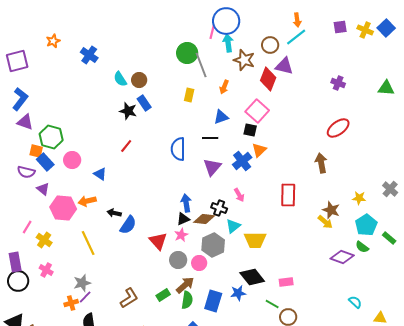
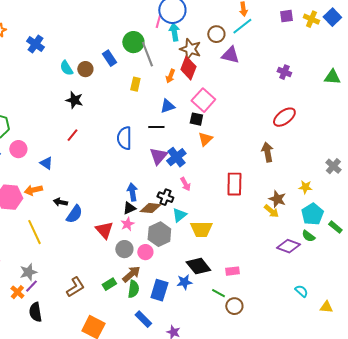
red diamond: (268, 79) -> (188, 68), moved
blue rectangle: (144, 103) -> (109, 58), moved
blue cross: (242, 161) -> (176, 157), moved
gray cross: (390, 189) -> (333, 166), moved
orange cross: (71, 303) -> (17, 292), turned -32

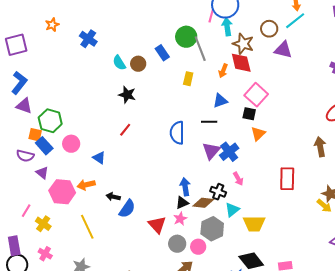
red diamond: (188, 68) -> (241, 63), turned -35

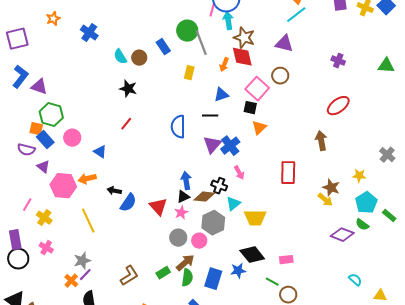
brown circle: (269, 29) -> (280, 76), moved
purple triangle: (24, 106) -> (39, 87), moved
red triangle: (157, 225) -> (158, 207), moved

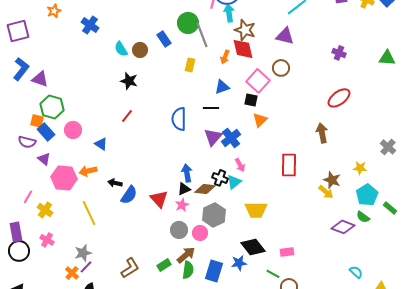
cyan triangle: (233, 204) -> (234, 182), moved

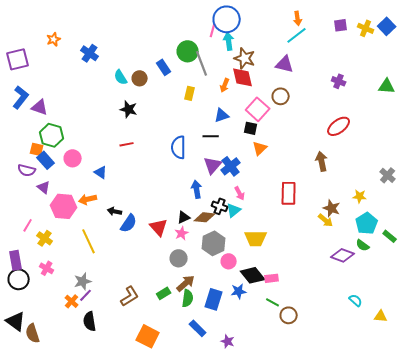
red line: (127, 116) -> (127, 144), turned 40
blue arrow: (187, 173) -> (197, 189), moved
pink circle: (200, 233) -> (229, 261), moved
pink rectangle: (287, 252) -> (272, 278), moved

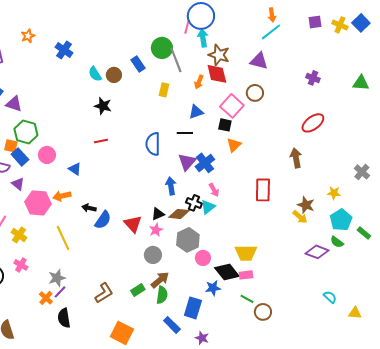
yellow trapezoid: (256, 238) -> (246, 253), moved
blue rectangle: (214, 299) -> (193, 308), moved

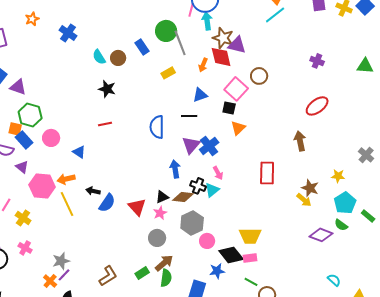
purple triangle: (259, 61) -> (237, 45), moved
yellow rectangle: (164, 90) -> (168, 73), turned 48
yellow line: (63, 238) -> (67, 204), moved

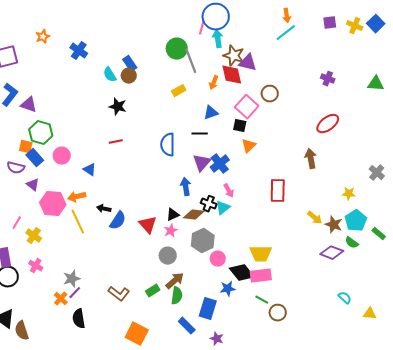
blue rectangle: (142, 47) -> (130, 64), moved
brown star: (310, 188) -> (334, 225), moved
pink rectangle: (250, 258) -> (261, 276), size x1.5
brown L-shape: (108, 276) -> (119, 294), turned 70

